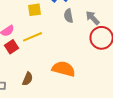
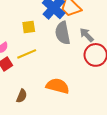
gray semicircle: (69, 16) -> (63, 33), size x1.6

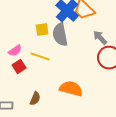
gray semicircle: (63, 33) -> (60, 35), moved
yellow line: (27, 54) -> (40, 57), turned 42

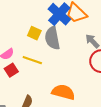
yellow square: (42, 30) -> (34, 33), turned 32

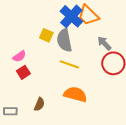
yellow line: (32, 60) -> (69, 64), moved

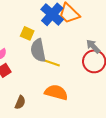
gray semicircle: (64, 40) -> (38, 50), moved
gray arrow: (104, 43) -> (93, 46), moved

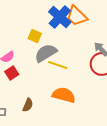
gray semicircle: (38, 50) -> (46, 53), turned 70

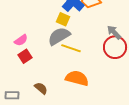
yellow square: (35, 36) -> (63, 19), moved
brown semicircle: (28, 105) -> (41, 88), turned -72

